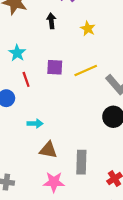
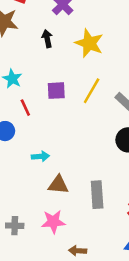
yellow star: (88, 29) -> (89, 43), size x1.6
yellow line: (86, 70) -> (92, 91), turned -30
pink star: (54, 182) -> (53, 222), moved

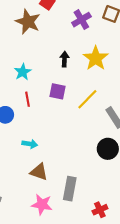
black arrow: (47, 39) -> (64, 59), moved
pink star: (53, 222) -> (42, 204), moved

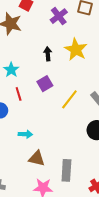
purple square: (57, 91) -> (45, 84), turned -35
yellow line: (87, 99) -> (69, 99), moved

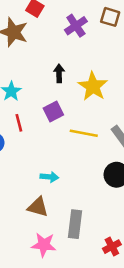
yellow star: (76, 50) -> (93, 86), moved
yellow line: (69, 99) -> (84, 133), turned 60
cyan arrow: (25, 134) -> (49, 177), moved

